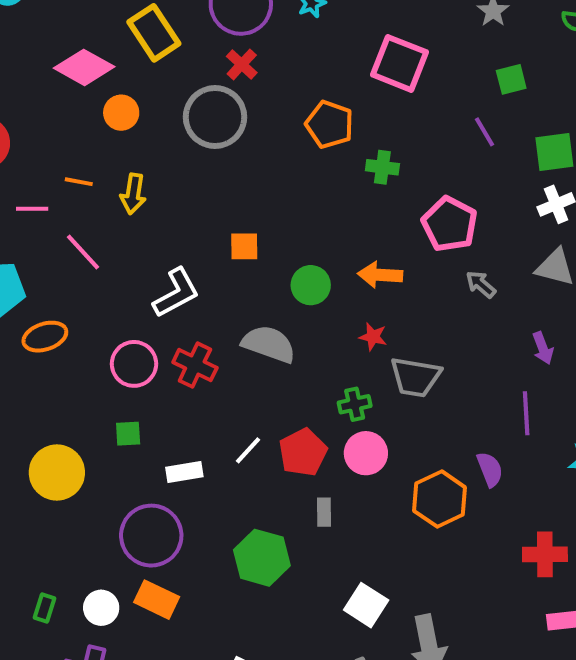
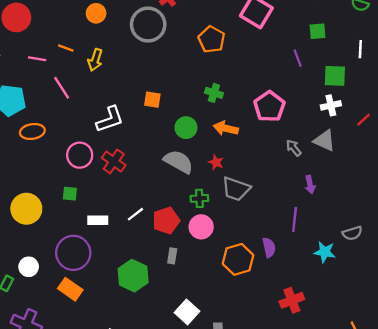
green cross: (382, 167) -> (214, 93), moved
gray arrow: (481, 284) -> (294, 148), moved
gray semicircle: (269, 344) -> (179, 162), moved
red cross: (545, 554) -> (292, 300), turned -30
white circle: (101, 608) -> (29, 267), moved

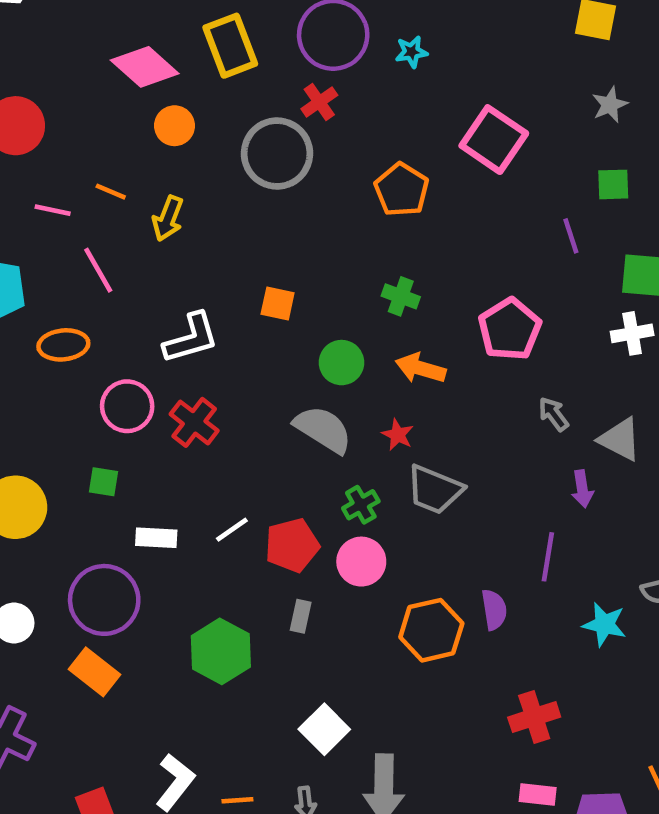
orange ellipse: (32, 131) -> (63, 345), moved
gray triangle: (324, 141) -> (620, 439), moved
green cross: (199, 198) -> (361, 505), turned -30

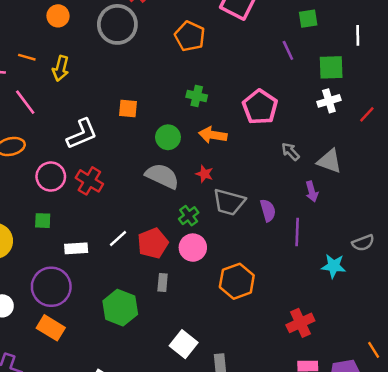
purple semicircle: (494, 610) -> (268, 210), moved

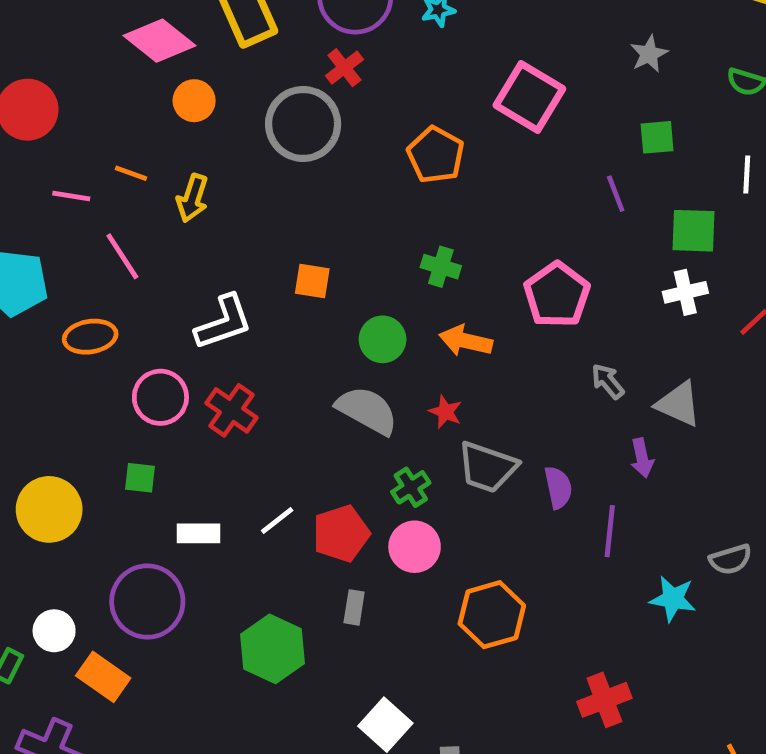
orange rectangle: (51, 328) -> (103, 677), moved

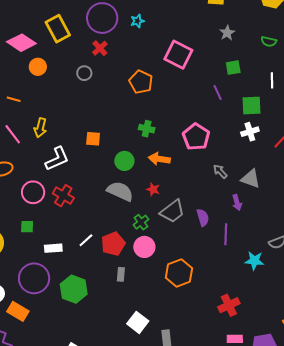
gray circle: (303, 124) -> (84, 73), size x0.5
yellow arrow: (192, 198) -> (40, 128), moved
gray trapezoid: (487, 467) -> (172, 211), turned -52
green hexagon: (273, 649) -> (74, 289), moved

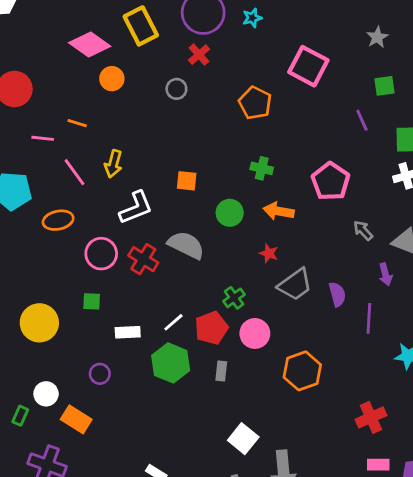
gray semicircle: (120, 191) -> (186, 245), moved
green cross: (141, 222) -> (234, 298), moved
purple circle: (34, 278) -> (100, 374), size x0.5
green hexagon: (74, 289) -> (171, 363), moved

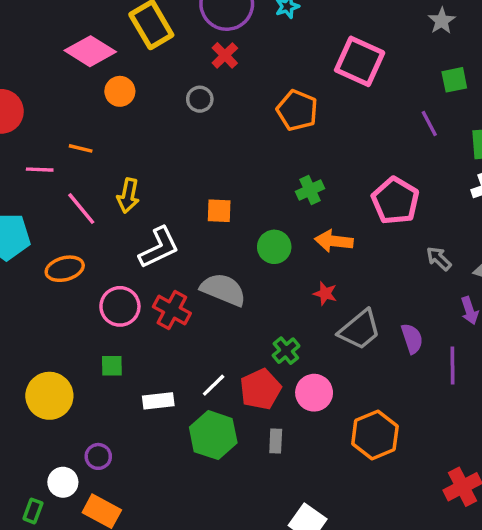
green cross: (262, 168) -> (310, 190), turned -35
purple circle: (100, 374) -> (98, 456), moved

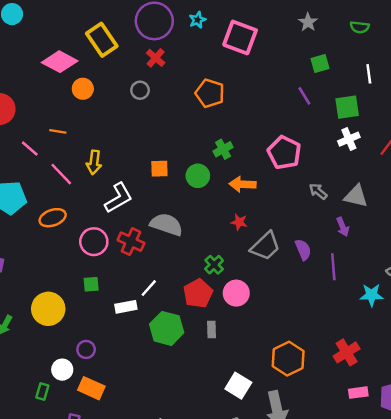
pink square: (360, 61) -> (240, 37), moved
pink line: (40, 170) -> (30, 148), turned 42
green circle: (274, 247) -> (198, 176), moved
white line: (214, 385) -> (149, 288), moved
orange hexagon: (375, 435) -> (288, 359), moved

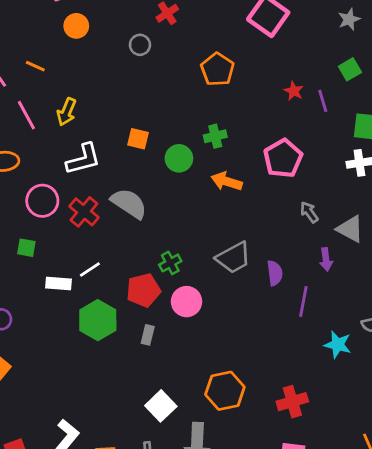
green square: (320, 64) -> (350, 69), turned -30
red star: (239, 222) -> (294, 91), moved

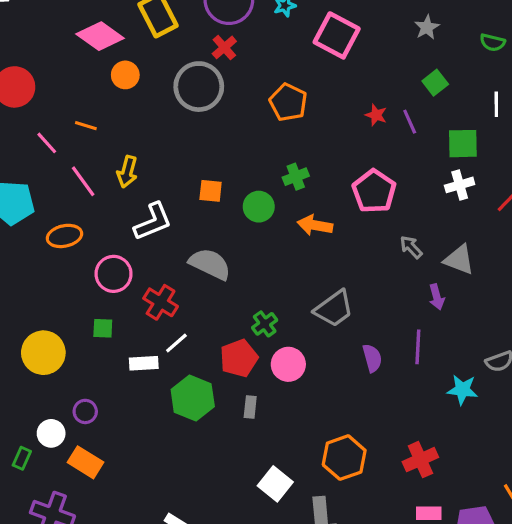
gray circle: (140, 45) -> (199, 87), size x2.0
red cross: (84, 212) -> (161, 302), moved
purple semicircle: (275, 273) -> (372, 358), moved

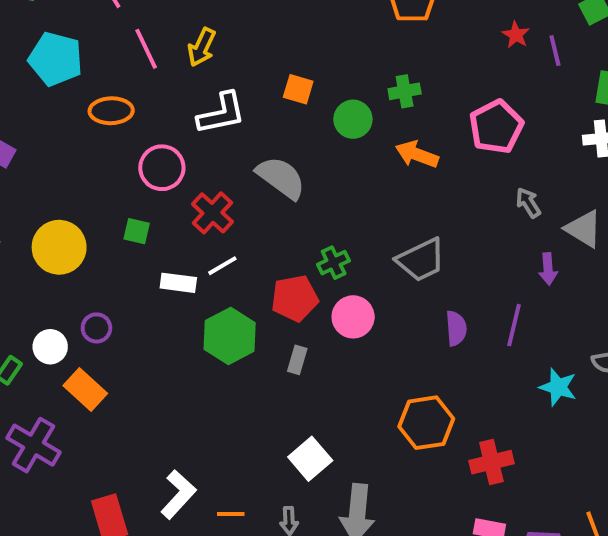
orange hexagon: (344, 458) -> (426, 423), moved

